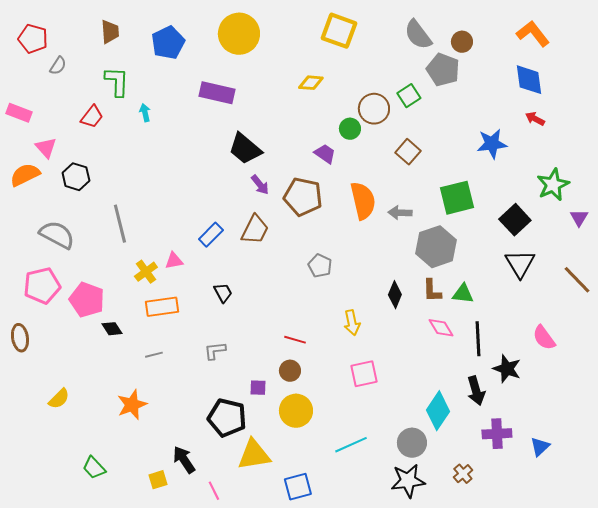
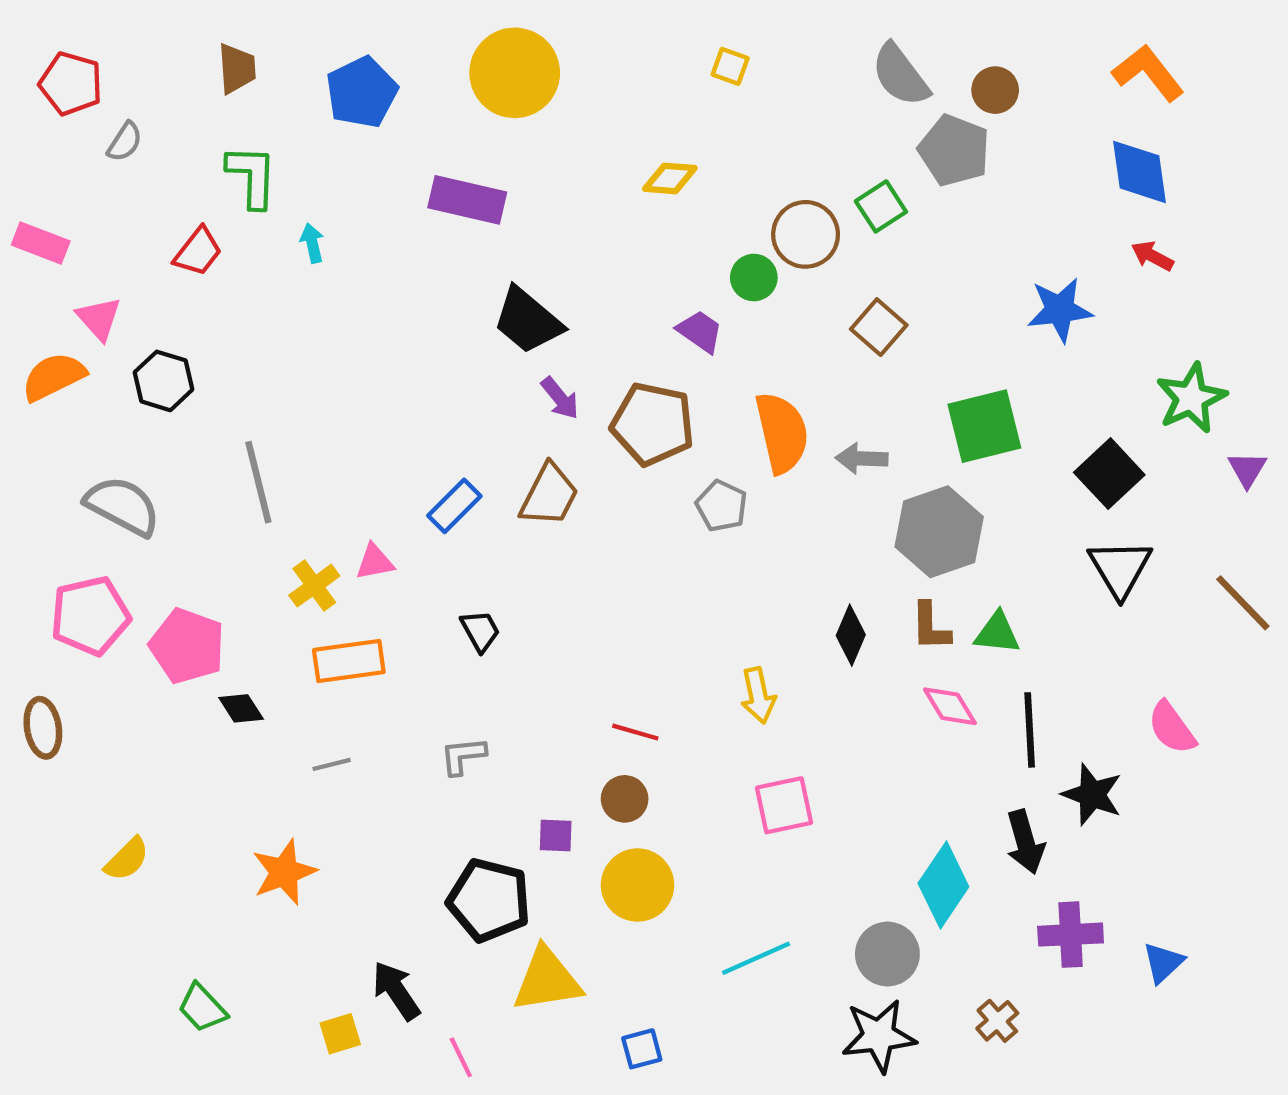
yellow square: (339, 31) -> (730, 66), size x0.5
gray pentagon: (320, 266) -> (722, 506), moved
blue square: (298, 487) -> (642, 1049), size x0.7

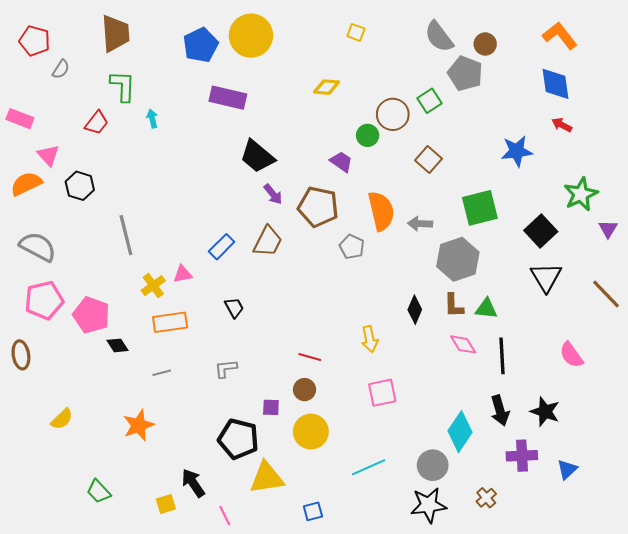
brown trapezoid: (237, 69) -> (115, 33), size x1.5
blue pentagon: (362, 92) -> (201, 45), moved
gray semicircle: (123, 506) -> (38, 247), moved
black star: (1092, 795) -> (545, 412), moved

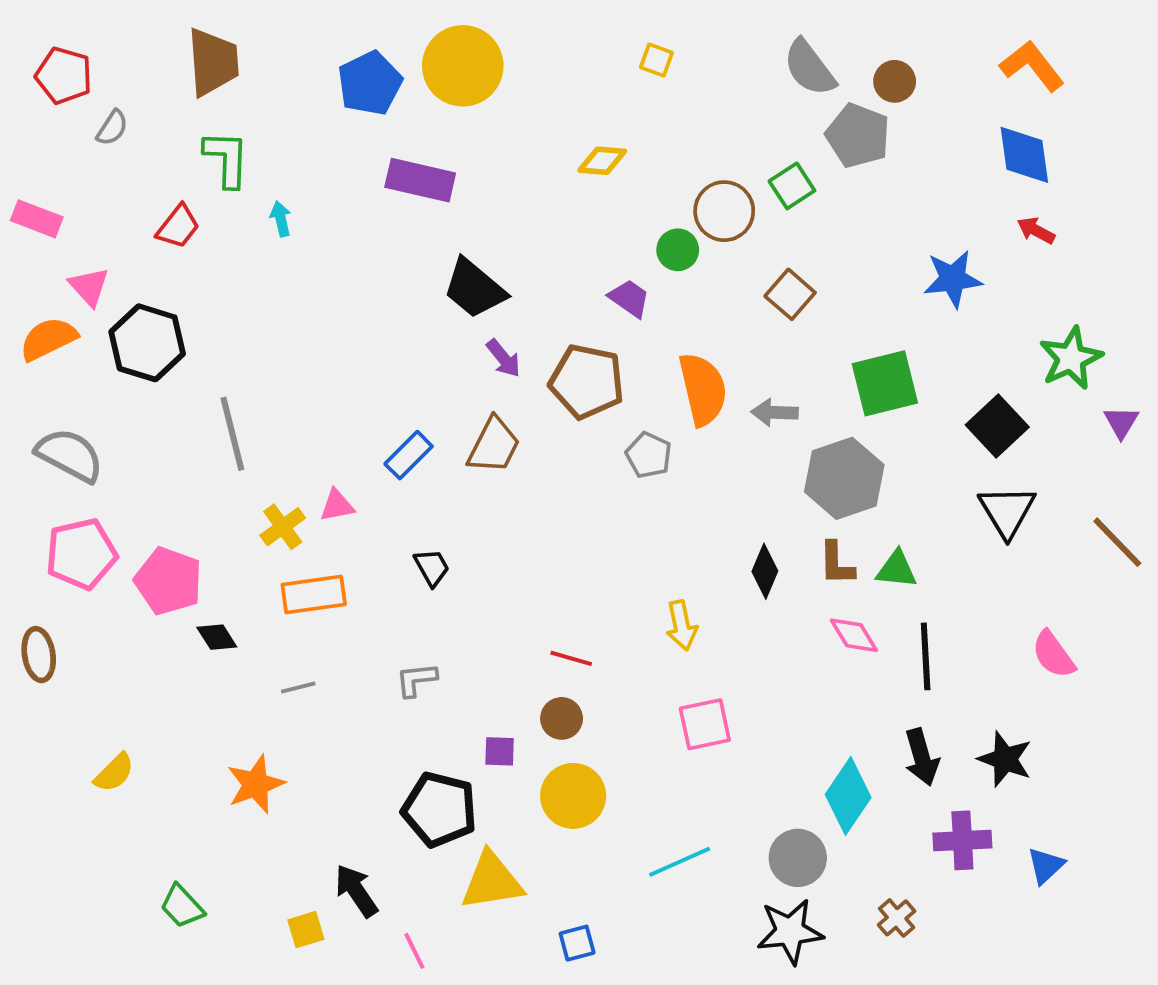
black hexagon: (80, 186) -> (147, 343), size x1.4

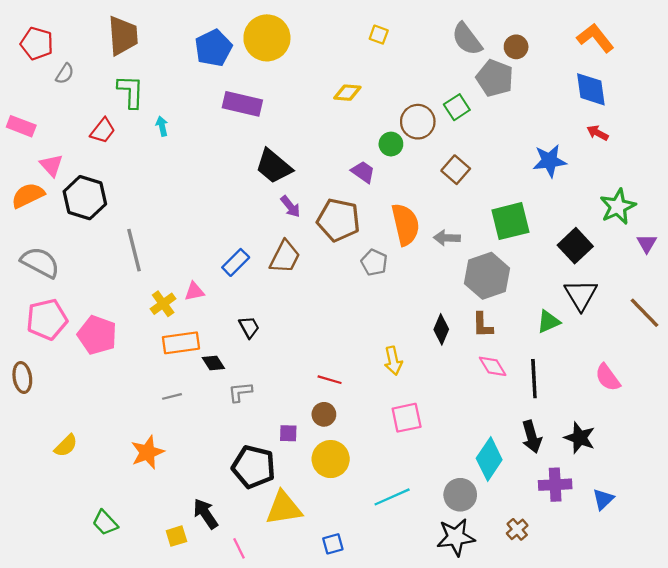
green triangle: (897, 569) -> (548, 322), moved, turned -30
black diamond: (217, 637) -> (213, 363), moved

